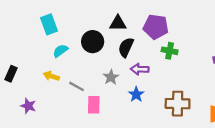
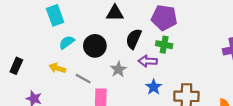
black triangle: (118, 23) -> (115, 13), moved
black circle: (93, 42) -> (95, 46), moved
green cross: (170, 51) -> (164, 45), moved
blue star: (136, 94) -> (154, 87), moved

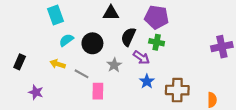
purple arrow: (148, 61) -> (141, 57), turned -147

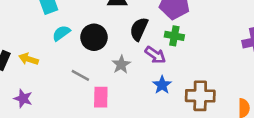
yellow arrow: (58, 64) -> (29, 59), moved

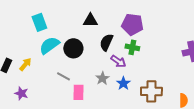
cyan semicircle: (61, 33) -> (49, 45), size x1.5
yellow arrow: (29, 59) -> (25, 64), turned 112
gray star: (121, 64) -> (102, 78), moved

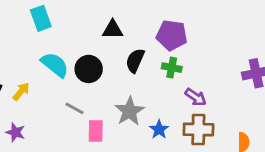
cyan rectangle: (39, 22) -> (41, 18), moved
cyan semicircle: (49, 45) -> (55, 65), turned 75
purple arrow: (118, 61) -> (196, 97), moved
gray star: (102, 78) -> (129, 111), size x1.5
blue star: (123, 83) -> (159, 130), moved

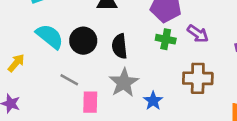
black semicircle: (135, 61) -> (120, 46), moved, turned -30
purple arrow: (196, 97) -> (198, 34), moved
brown cross: (198, 130) -> (198, 78), moved

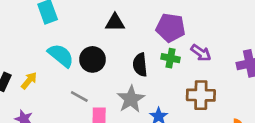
black semicircle: (120, 46) -> (140, 65), moved

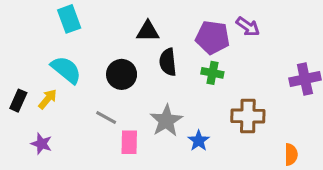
purple arrow: (201, 53) -> (248, 27), moved
cyan semicircle: (61, 55) -> (66, 70), moved
black semicircle: (140, 65) -> (168, 62), moved

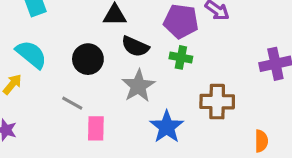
black semicircle: (168, 62) -> (135, 46), turned -60
gray star: (166, 121) -> (138, 86), moved
blue star: (199, 141) -> (167, 127), size x1.5

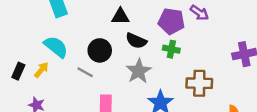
gray line: (72, 103) -> (85, 72), moved

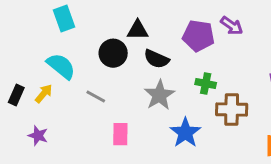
green cross: (171, 49) -> (206, 83), moved
black circle: (100, 50) -> (113, 53), moved

